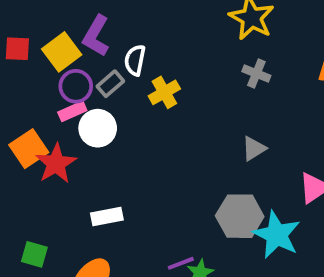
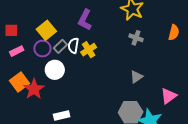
purple L-shape: (96, 36) -> (85, 20), moved
yellow square: (62, 52) -> (46, 30), moved
white semicircle: (135, 60) -> (73, 46), moved
pink rectangle: (72, 111) -> (17, 51), moved

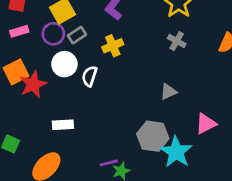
white semicircle: (73, 46) -> (90, 76), moved

